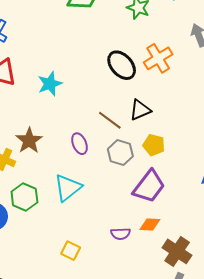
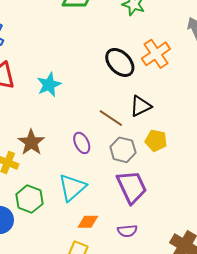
purple trapezoid: (149, 186) -> (132, 187), moved, turned -60
orange diamond: (150, 224) -> (88, 222), moved

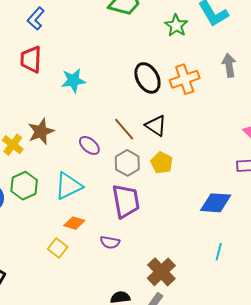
black triangle: (141, 106) -> (156, 126), turned 45
purple ellipse: (82, 143) -> (89, 145), turned -40

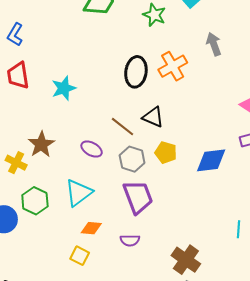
black ellipse: (147, 78) -> (136, 72), turned 48
blue diamond: (216, 203) -> (211, 160), moved

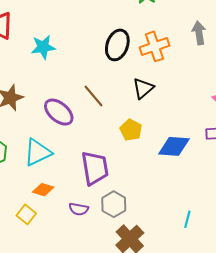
black triangle: (153, 117) -> (143, 88), moved, turned 45
purple ellipse: (92, 149) -> (59, 112), size x1.4
gray hexagon: (132, 159) -> (114, 204), moved

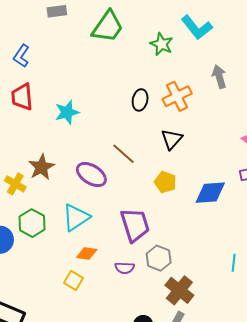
black ellipse: (117, 45) -> (140, 100), size x0.7

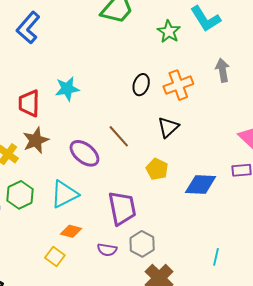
blue L-shape: (21, 56) -> (28, 28), size x1.4
red trapezoid: (22, 97) -> (29, 103), moved

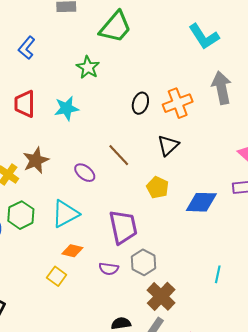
blue L-shape: (28, 28) -> (27, 48), size x0.7
green star: (169, 32) -> (88, 67), moved
gray arrow: (222, 70) -> (222, 88), size x1.4
red trapezoid: (29, 103) -> (25, 104), moved
purple ellipse: (84, 153) -> (85, 173), size x0.7

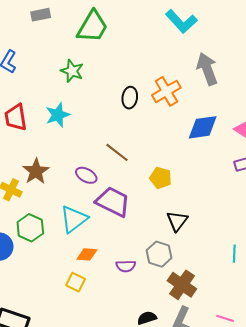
black triangle: (168, 145) -> (177, 221), moved
blue diamond: (201, 202) -> (203, 127), moved
purple trapezoid: (123, 227) -> (113, 202), moved, turned -42

